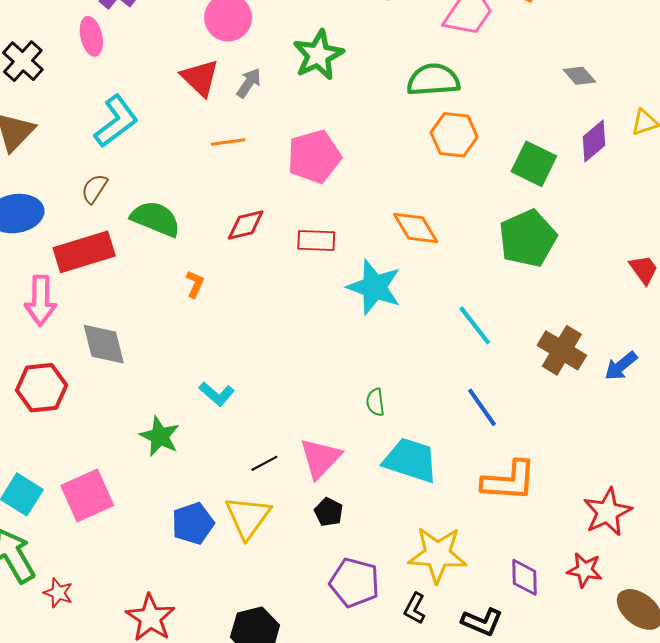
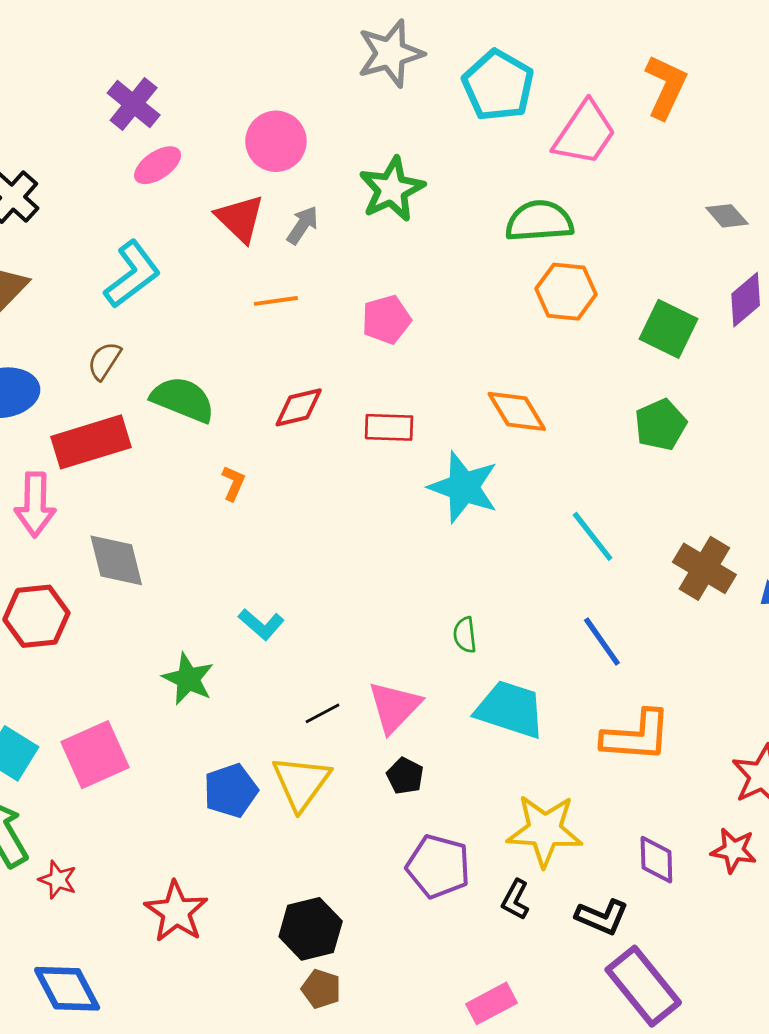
pink ellipse: (91, 36) -> (158, 165), moved, turned 69
pink pentagon: (314, 157) -> (386, 320), size x0.7
green pentagon: (528, 238) -> (660, 425), size x0.7

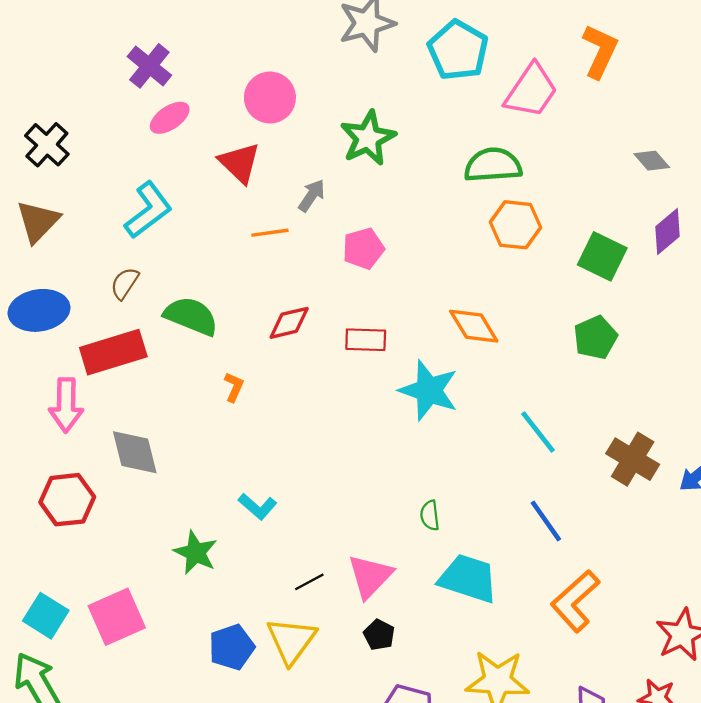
gray arrow: (303, 225) -> (312, 196), moved
orange L-shape: (637, 736) -> (575, 601), turned 134

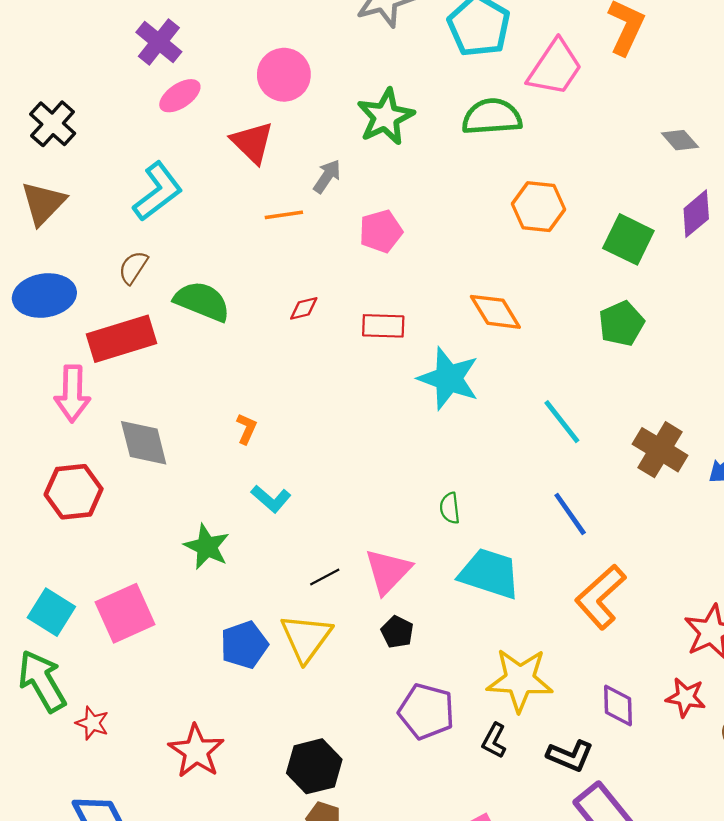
green semicircle: (493, 165) -> (492, 117), moved
red diamond: (289, 323) -> (304, 308), size x0.7
orange L-shape: (234, 387) -> (246, 429), moved

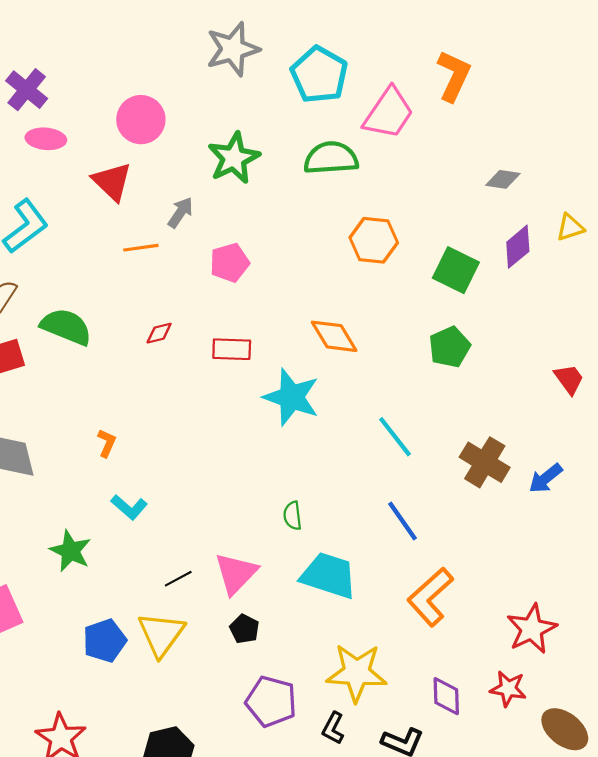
pink ellipse: (180, 96) -> (46, 139), turned 39
gray diamond: (680, 140) -> (503, 179), turned -40

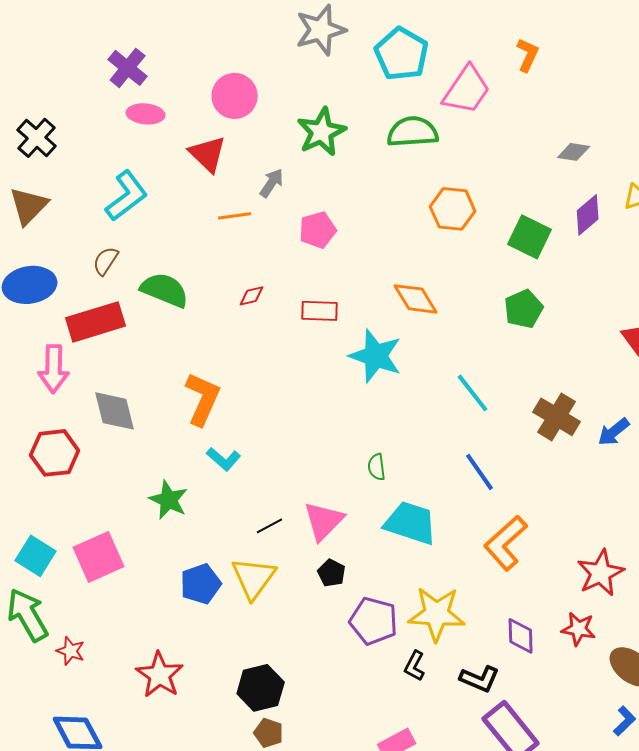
orange L-shape: (454, 76) -> (528, 55), size x0.7
orange L-shape: (107, 443) -> (203, 399), size x2.0
purple pentagon: (271, 701) -> (374, 621), moved

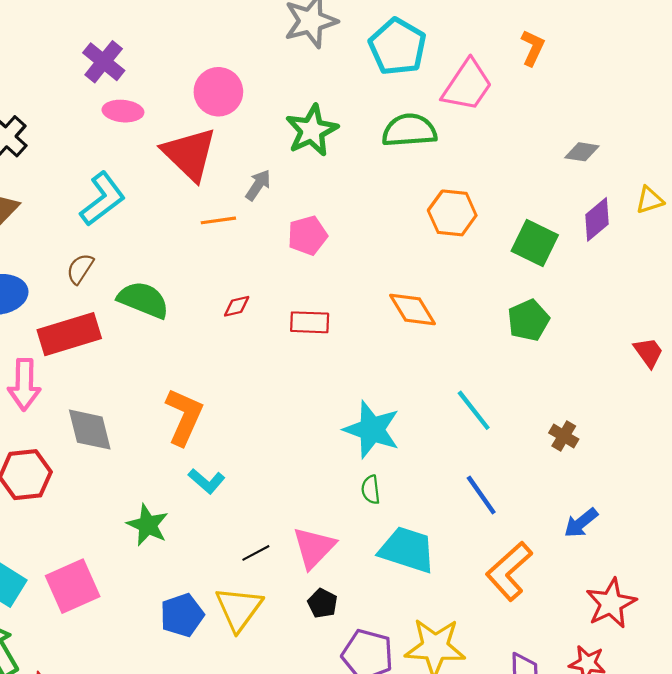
red triangle: (208, 154) -> (189, 154), size x1.4
cyan star: (376, 356) -> (372, 430), moved
brown cross: (557, 417) -> (564, 436), size x0.6
blue arrow: (614, 432) -> (581, 523), moved

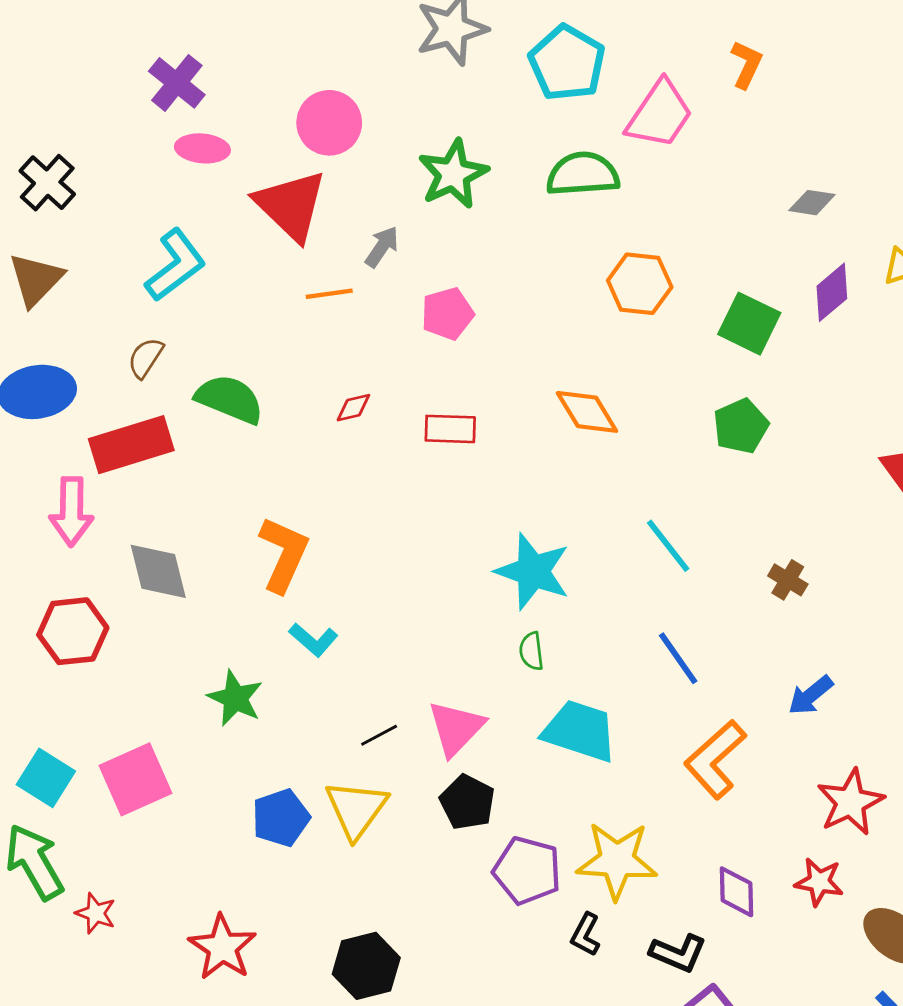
black pentagon: (322, 603) -> (467, 802), size x1.4

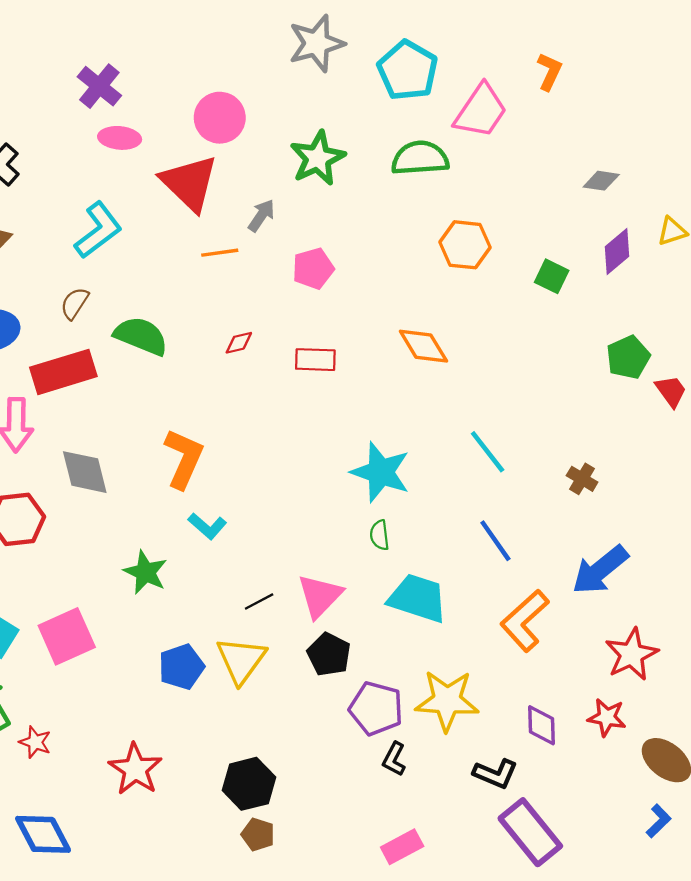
green square: (749, 324) -> (552, 276), size x0.7
green pentagon: (741, 426) -> (628, 357), moved
blue arrow: (811, 695) -> (600, 570), size x1.6
black L-shape: (586, 935) -> (394, 759), moved

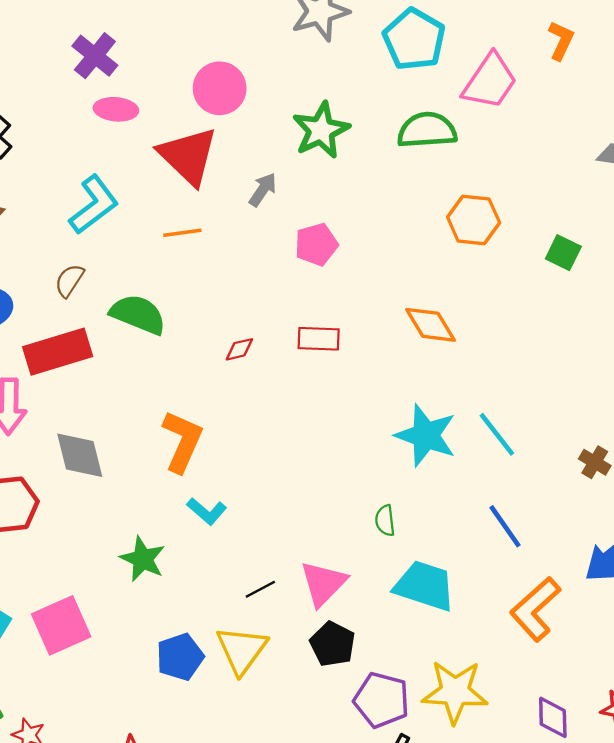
orange line: (220, 253) -> (182, 233), moved
red diamond: (239, 343) -> (239, 349), moved
cyan star: (381, 472) -> (426, 435), moved

